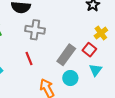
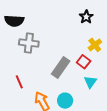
red line: (29, 59) -> (19, 82), moved
cyan circle: (70, 78) -> (65, 101), moved

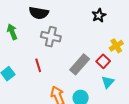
black star: (86, 17) -> (99, 15), moved
red line: (19, 82) -> (38, 65), moved

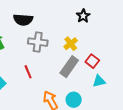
yellow cross: (116, 46) -> (71, 44), moved
cyan triangle: (108, 82) -> (99, 81), turned 40

